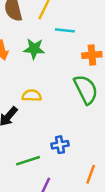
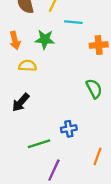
green semicircle: (86, 89) -> (94, 89), moved, size x0.7
yellow semicircle: (32, 96) -> (28, 66), moved

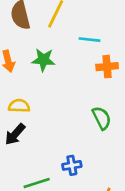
cyan line: (73, 22) -> (89, 40), moved
yellow semicircle: (28, 66) -> (19, 106), moved

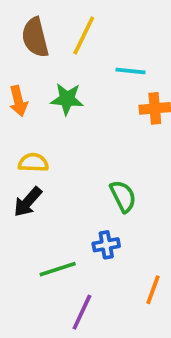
green semicircle: (102, 118) -> (123, 196), moved

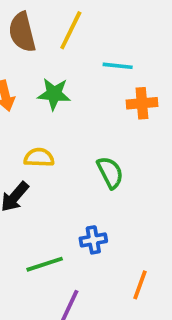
yellow semicircle: (33, 163) -> (39, 158), moved
green semicircle: (123, 196) -> (110, 173), moved

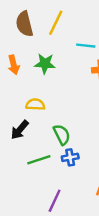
green semicircle: (110, 173) -> (62, 135), moved
green line: (45, 264) -> (39, 160), moved

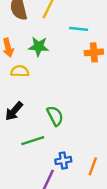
yellow semicircle: (35, 104) -> (20, 71), moved
blue cross: (70, 157) -> (63, 161), moved

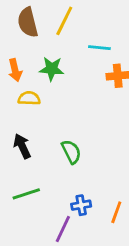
black arrow: (14, 111) -> (22, 146), turned 114
green line: (33, 141) -> (26, 194), moved

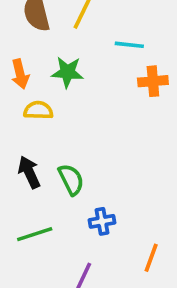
green semicircle: (71, 152) -> (71, 180), moved
blue cross: (81, 205) -> (102, 221), moved

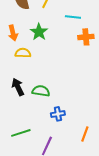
green star: (67, 72) -> (39, 32), turned 30
green semicircle: (71, 180) -> (41, 91), turned -54
green line: (35, 234) -> (21, 133), moved

